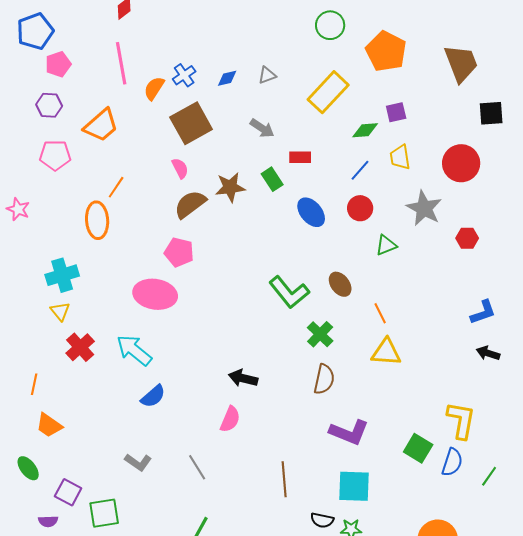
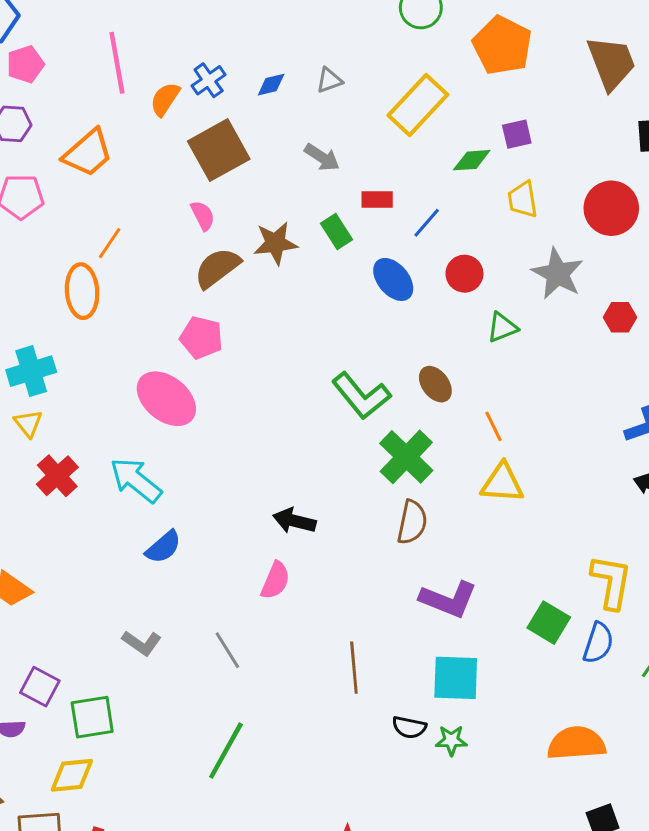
blue line: (360, 170) -> (427, 223), moved
pink ellipse: (155, 294) -> (166, 399), turned 30
green cross: (320, 334) -> (406, 457), size x1.4

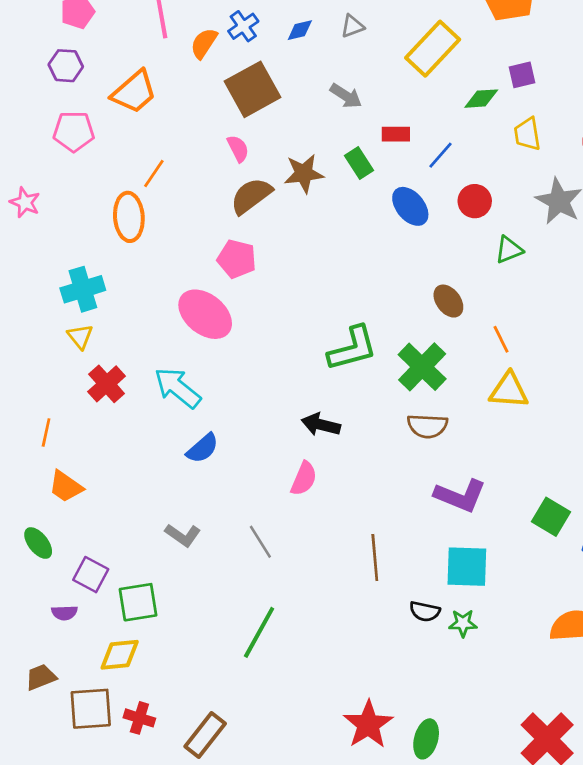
green L-shape: (361, 396) -> (352, 348), moved, turned -66
brown semicircle: (412, 522) -> (427, 426), turned 81

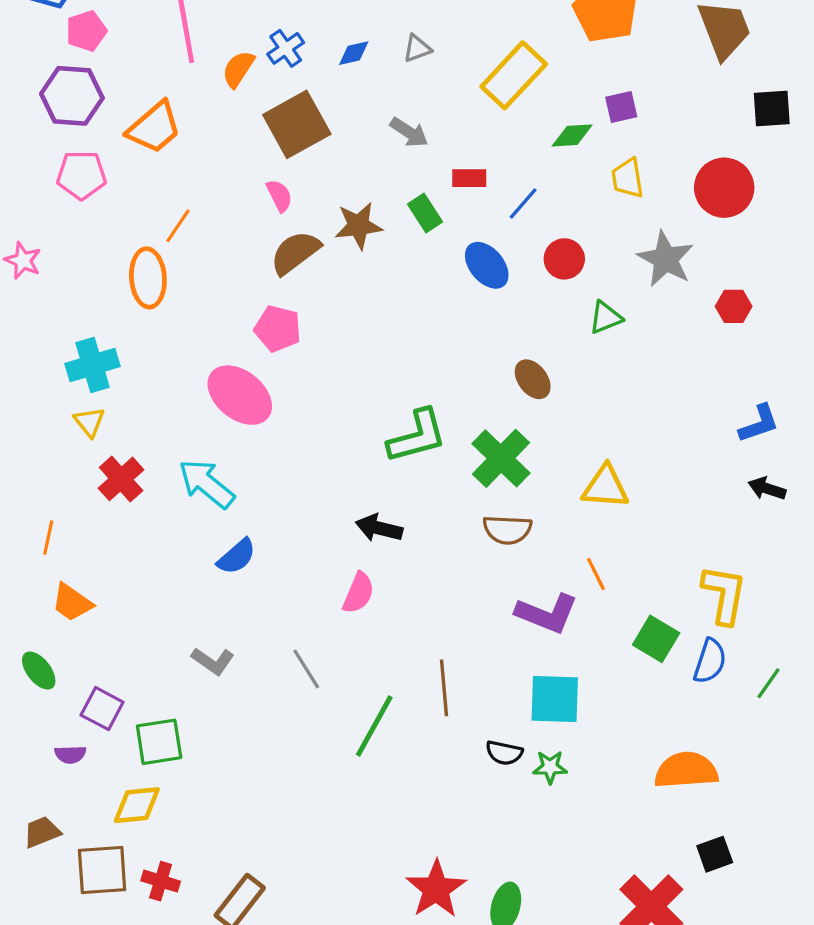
purple hexagon: (66, 66) -> (72, 96), size x1.5
orange line: (501, 339) -> (596, 574), moved
green line: (259, 632) -> (374, 726), moved

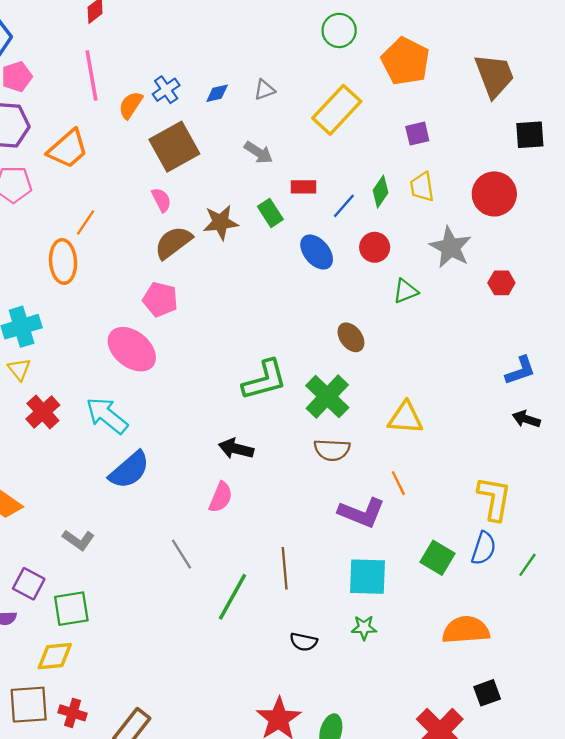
green diamond: (572, 135) -> (381, 192), moved, turned -52
blue semicircle: (237, 557) -> (129, 470), size x1.4
green square: (656, 639) -> (437, 558), moved
gray L-shape: (213, 661) -> (78, 540), moved
black semicircle: (504, 753) -> (304, 642), moved

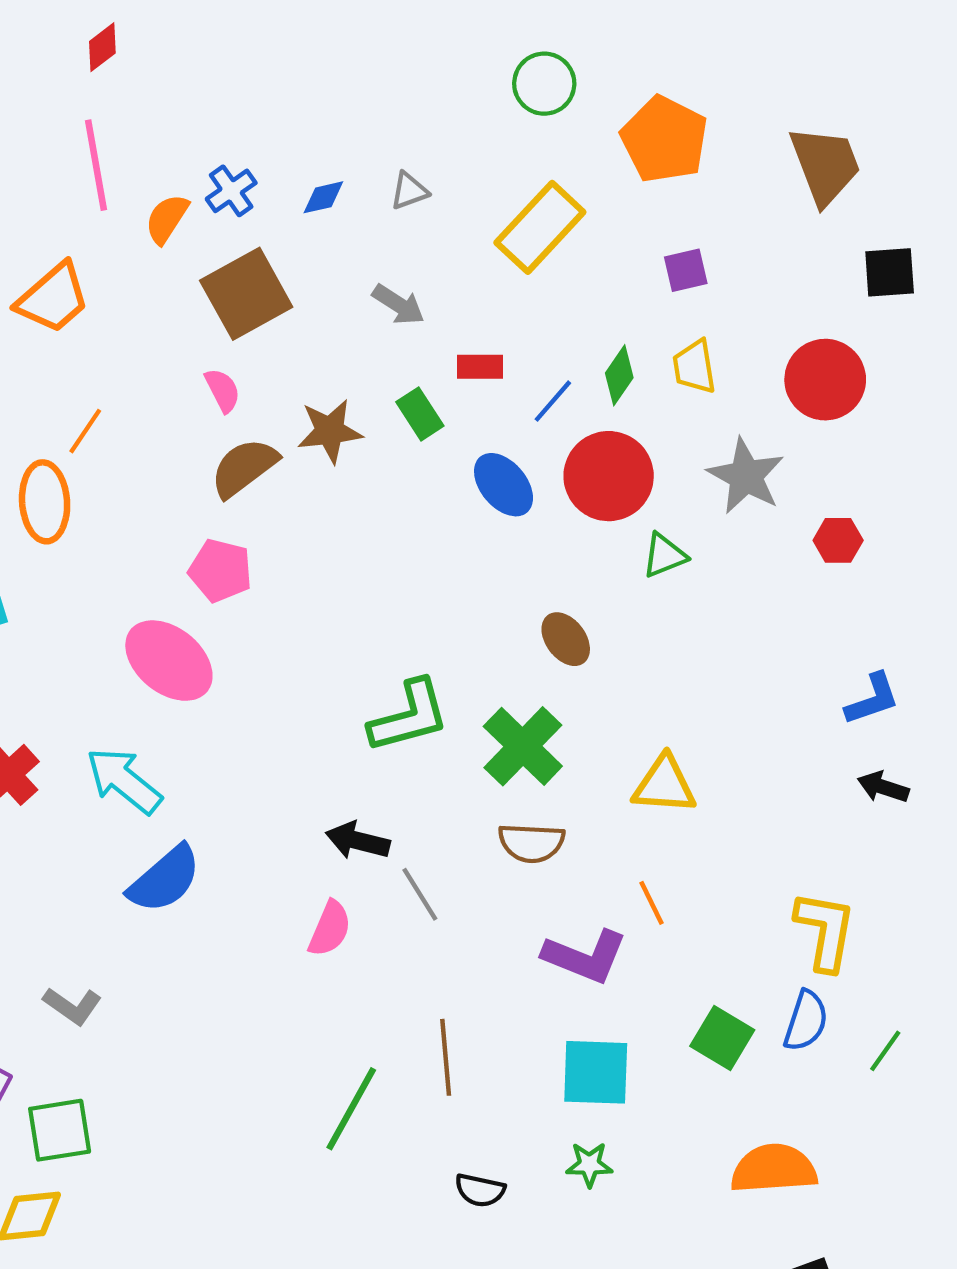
red circle: (375, 247) -> (609, 476), size x1.6
gray line: (182, 554) -> (420, 894), moved

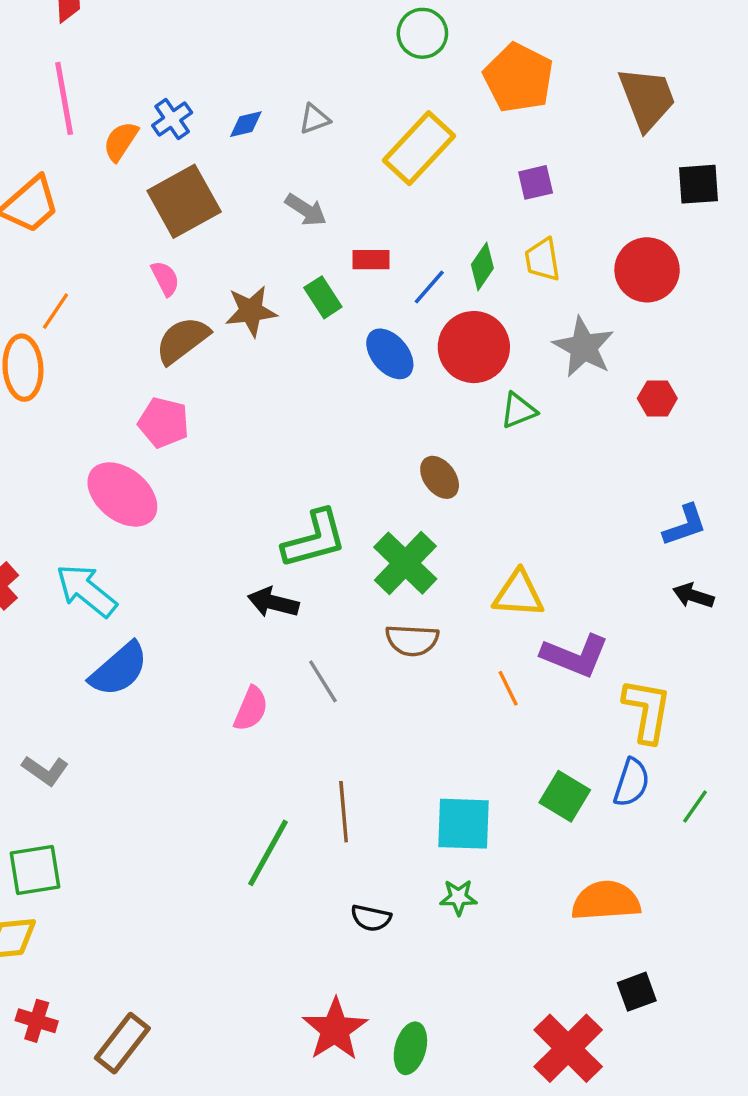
black arrow: (358, 841) -> (273, 602), moved
purple L-shape: (585, 956) -> (575, 656), moved

